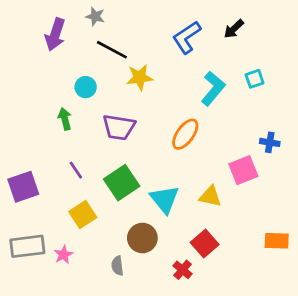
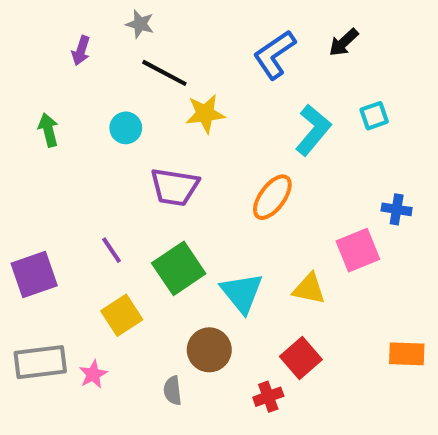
purple arrow: (55, 34) -> (81, 51), size x0.6
green arrow: (65, 119) -> (48, 130), moved
red cross: (183, 270) -> (268, 397), turned 30

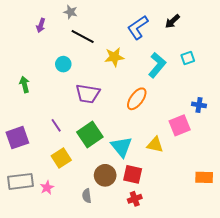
yellow star: (205, 114) -> (114, 57), moved
green arrow: (48, 130) -> (24, 85), moved
red square: (301, 358) -> (133, 174), moved, turned -36

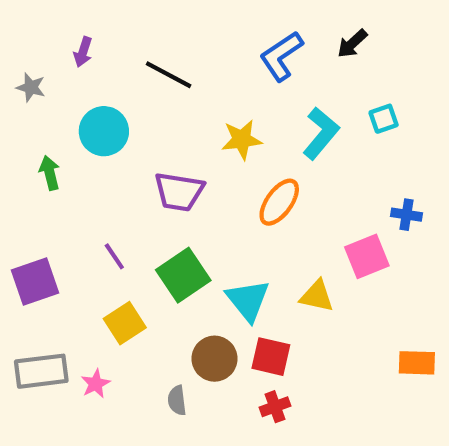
gray star: (70, 12) -> (31, 87), moved
yellow star: (114, 57) -> (242, 140), moved
cyan circle: (63, 64) -> (104, 131), moved, size x1.5

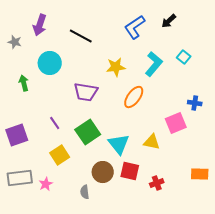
purple arrow: (83, 52) -> (40, 25), size x1.5
cyan square: (384, 119) -> (184, 57), turned -32
red cross: (275, 407) -> (157, 183), moved

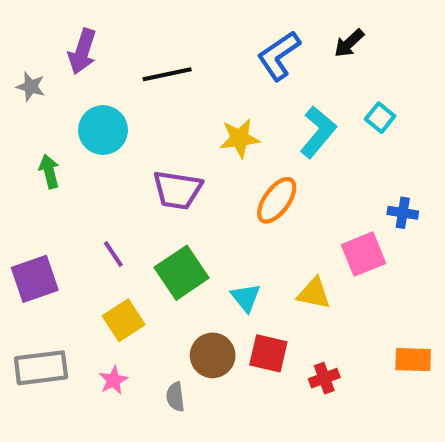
black line: (81, 36) -> (167, 74), turned -40
cyan triangle: (119, 144) -> (246, 298), size x0.7
pink star: (46, 184) -> (113, 380), moved

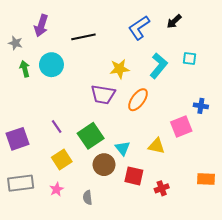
cyan square: (380, 118) -> (190, 58), turned -32
green arrow: (49, 171) -> (25, 69), moved
purple trapezoid: (177, 190) -> (103, 95), moved
brown circle: (213, 355) -> (104, 165), moved

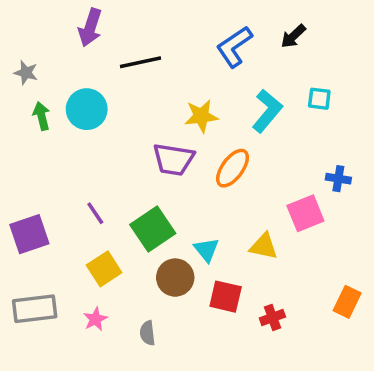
purple arrow: (41, 26) -> (90, 28), moved
orange rectangle: (206, 179) -> (347, 302), turned -66

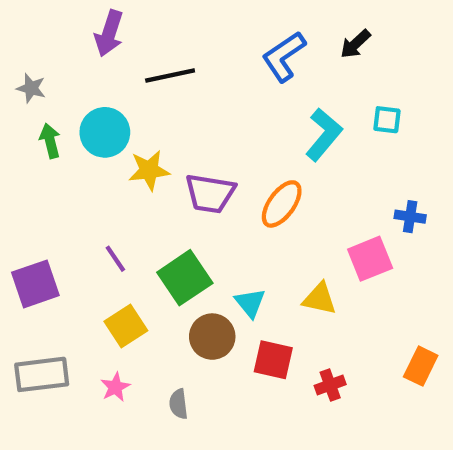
yellow star: (201, 116) -> (149, 170), moved

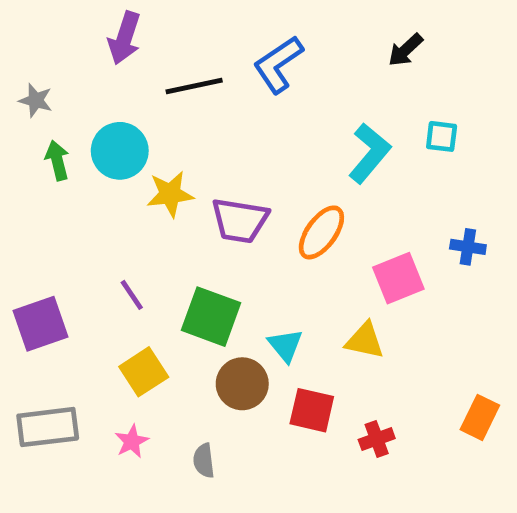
blue L-shape: (284, 57) -> (278, 64), moved
pink square: (370, 259) -> (398, 278), moved
green square: (185, 278) -> (211, 317), turned -36

